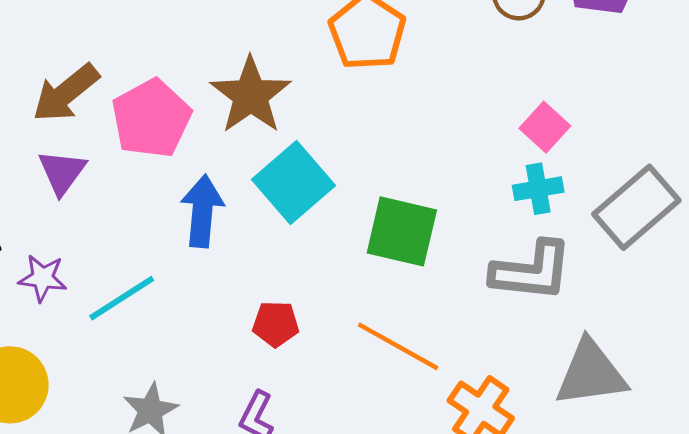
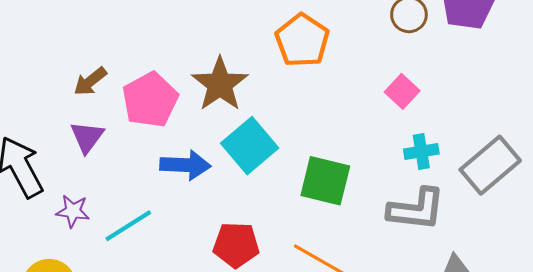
brown arrow: (66, 93) -> (90, 81), size x0.7
pink square: (545, 127) -> (402, 91), moved
blue arrow: (202, 211) -> (185, 165), turned 87
red pentagon: (276, 324) -> (236, 245), size x1.4

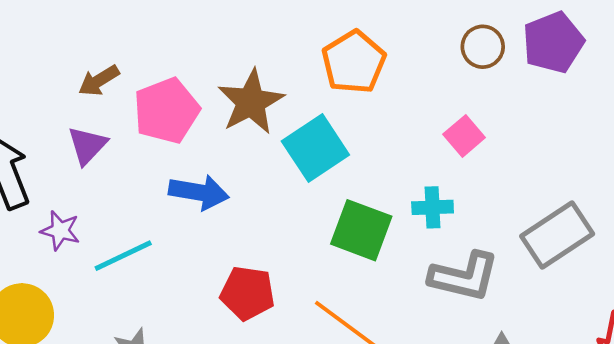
cyan square: (250, 146) -> (315, 148), moved
cyan cross: (421, 152) -> (433, 207), moved

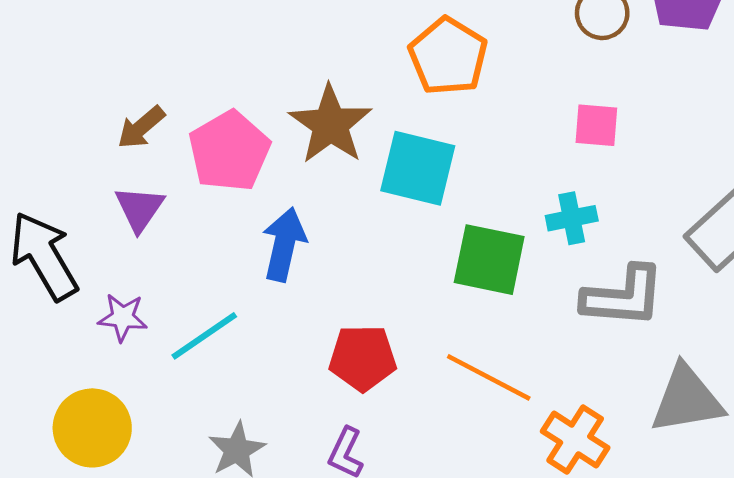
pink square: (464, 136) -> (596, 125), turned -36
cyan square: (315, 148) -> (418, 168), turned -34
blue arrow: (199, 192) -> (284, 244), turned -78

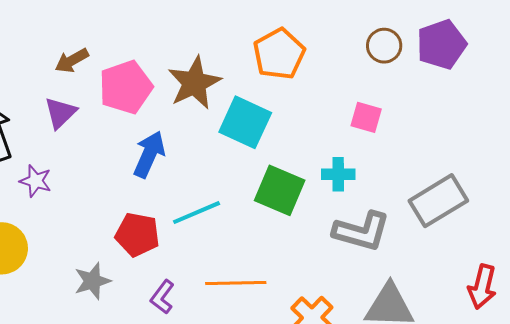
cyan line: (204, 336) -> (196, 213), moved
red pentagon: (363, 358) -> (137, 235), moved
orange line: (489, 377) -> (236, 283), moved, turned -40

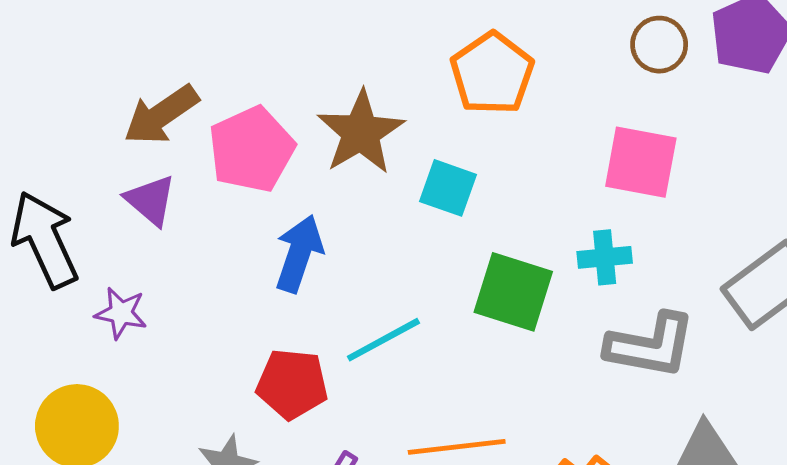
brown arrow: (72, 61) -> (161, 115), size x1.4
purple triangle: (60, 113) -> (151, 200), turned -30
pink square: (366, 117) -> (641, 162), size x1.5
cyan square: (245, 122) -> (448, 188), size x0.7

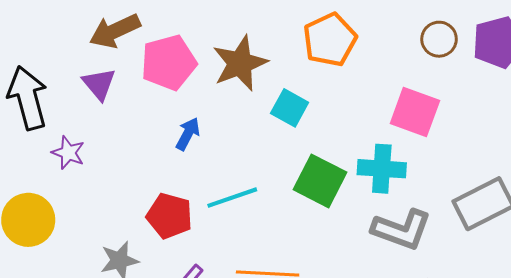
blue arrow: (299, 254) -> (188, 134), size x0.7
cyan cross: (605, 257) -> (382, 169), size x1.4

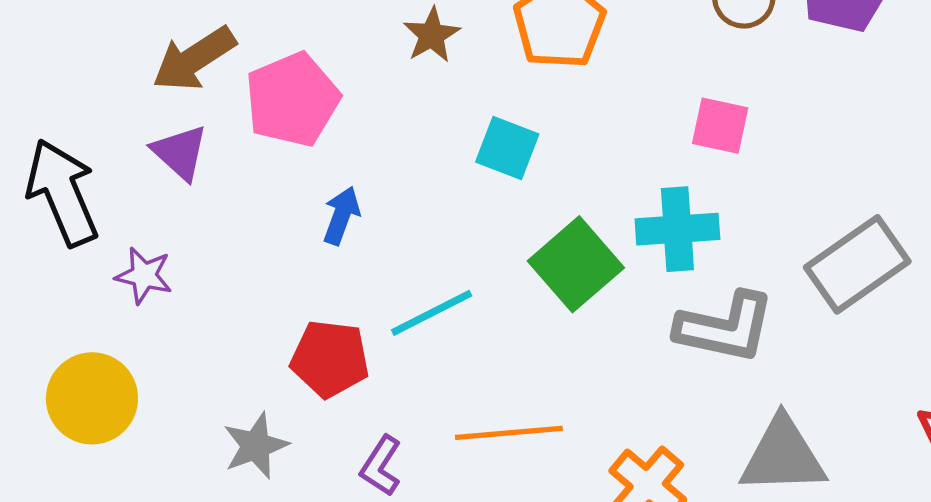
brown star: (240, 63) -> (432, 35), moved, size x0.6
pink square: (415, 112) -> (720, 126), size x0.7
green square: (320, 181) -> (576, 264), turned 30

